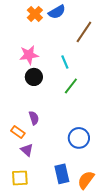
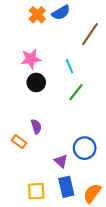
purple triangle: (27, 150) -> (61, 161), moved
yellow square: (20, 178) -> (36, 191), moved

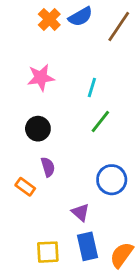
brown line: (90, 34) -> (119, 27), moved
cyan line: (70, 66) -> (92, 88), turned 40
black circle: (36, 82) -> (38, 129), moved
blue circle: (85, 148) -> (112, 180), moved

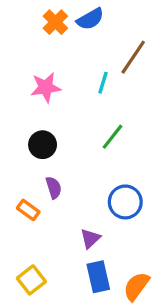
brown line: (119, 27) -> (133, 57), moved
cyan line: (92, 88) -> (103, 83), moved
purple triangle: (80, 212) -> (90, 239), turned 36
yellow square: (48, 252) -> (31, 280), moved, turned -35

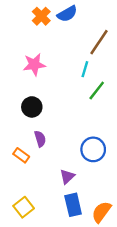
cyan line: (103, 83) -> (85, 69), moved
green line: (113, 137) -> (97, 90), moved

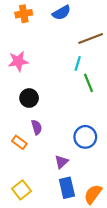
orange cross: (41, 16) -> (24, 14), moved, turned 35
brown line: (99, 42) -> (91, 39), turned 35
pink star: (34, 65) -> (18, 61), moved
green line: (97, 90) -> (89, 83), turned -60

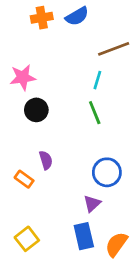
orange cross: (24, 14) -> (42, 18), moved
green line: (89, 83) -> (95, 113), moved
black circle: (29, 98) -> (36, 110), moved
purple triangle: (61, 162) -> (92, 204), moved

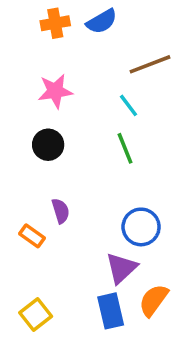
pink star: (23, 77) -> (55, 91), moved
cyan line: (97, 80) -> (129, 105), turned -54
purple triangle: (92, 204) -> (121, 268), size x1.4
orange semicircle: (116, 244) -> (154, 300), moved

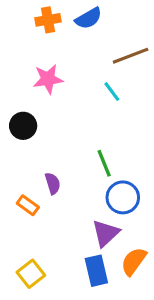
black circle: (48, 145) -> (23, 126), moved
green line: (125, 148) -> (104, 163), moved

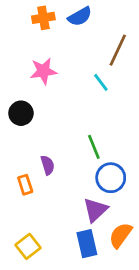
brown line: (131, 56) -> (118, 50), turned -44
orange rectangle: (28, 205) -> (25, 185), turned 36

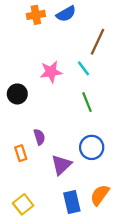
pink star: (43, 71) -> (51, 72), moved
green line: (94, 147) -> (87, 102), moved
purple triangle: (95, 210) -> (61, 165), moved

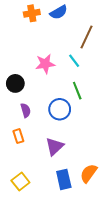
purple semicircle: (39, 137) -> (26, 110), moved
blue circle: (92, 147) -> (60, 109), moved

